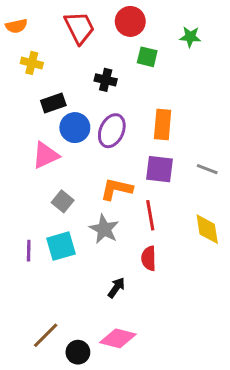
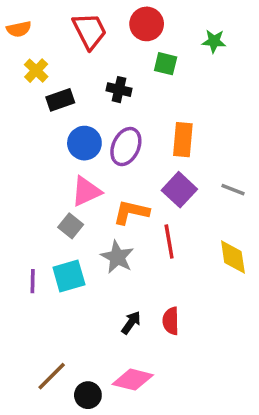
yellow cross: (32, 63) -> (36, 71), turned 30
black rectangle: (53, 103) -> (60, 100), moved
pink triangle: (46, 155) -> (86, 191), moved
purple square: (159, 169) -> (179, 190), turned 36
red semicircle: (149, 258) -> (171, 321), moved

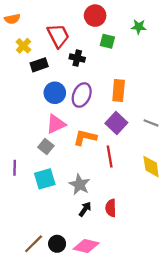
red trapezoid: (90, 31) -> (58, 36), moved
gray star: (117, 257) -> (79, 184), moved
purple line: (33, 281) -> (15, 168), moved
black circle: (88, 395) -> (57, 244), moved

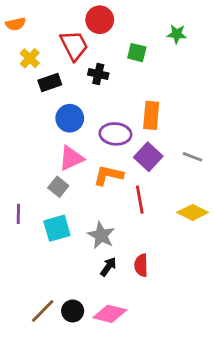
red circle: (95, 16) -> (100, 20), moved
purple ellipse: (82, 95) -> (115, 134), moved, turned 70
yellow diamond: (151, 167) -> (193, 212), turned -55

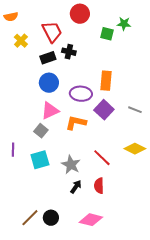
red circle: (100, 20) -> (80, 14), moved
green square: (137, 53) -> (107, 34), moved
black rectangle: (50, 83) -> (48, 58), moved
red line: (140, 200) -> (102, 158), moved, turned -36
pink diamond: (110, 314) -> (91, 220), moved

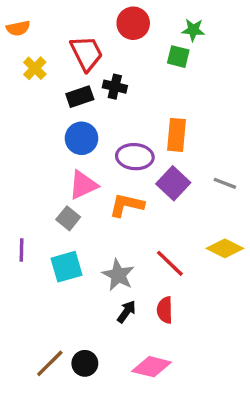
green star: (124, 24) -> (193, 30), moved

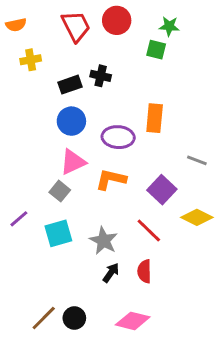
red trapezoid: (87, 53) -> (76, 26), moved
yellow cross: (35, 68) -> (31, 60), turned 36
purple square: (173, 183) -> (162, 190), moved
purple line: (21, 250) -> (19, 219), turned 48

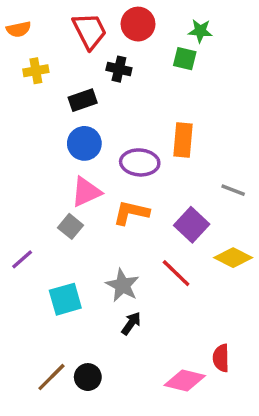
black cross: (101, 76) -> (119, 69), moved
cyan square: (58, 233) -> (65, 299), moved
red semicircle: (144, 271) -> (221, 358), moved
pink diamond: (133, 321) -> (185, 380), moved

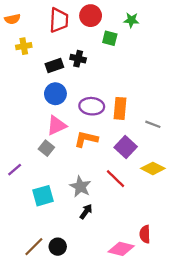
red trapezoid: (90, 31) -> (59, 20), turned 30
green square: (185, 59) -> (110, 38), moved
black cross: (119, 69) -> (78, 59), moved
orange rectangle: (183, 140) -> (120, 108), moved

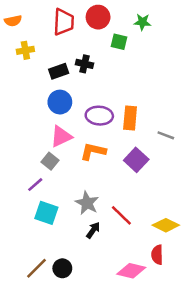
yellow diamond: (153, 168) -> (166, 225), moved
purple line: (15, 170) -> (35, 185), moved
red line: (115, 179) -> (121, 215), moved
cyan square: (43, 196) -> (46, 213), turned 35

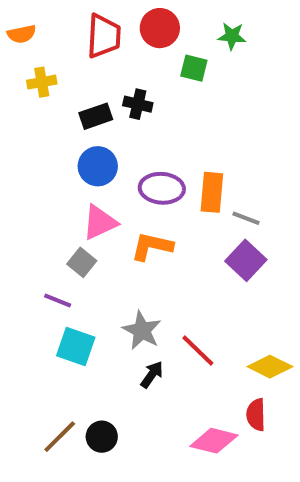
gray line: (166, 135) -> (246, 218), moved
purple square: (136, 160) -> (246, 260), moved
purple line: (35, 185) -> (58, 300), turned 63

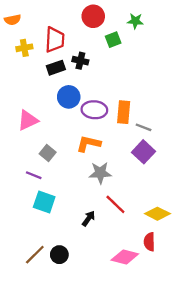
red trapezoid: (104, 36) -> (55, 40), moved
green square: (194, 68) -> (113, 40), turned -35
blue circle: (98, 166) -> (69, 97), moved
pink triangle: (100, 222) -> (28, 120), moved
gray star: (142, 330) -> (100, 173), moved, turned -30

